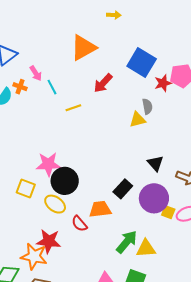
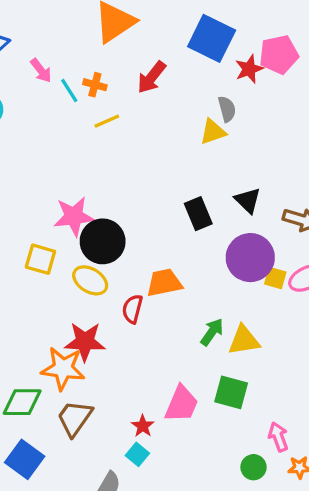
orange cross: (20, 87) -> (95, 85), moved
black rectangle: (123, 189) -> (198, 214), moved, turned -60
red semicircle: (79, 224) -> (132, 309), turned 60
green arrow: (127, 242) -> (212, 332), size x0.7

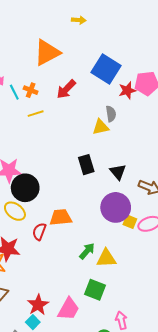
black rectangle: (198, 214) -> (86, 165), moved
pink trapezoid: (181, 404) -> (68, 309), moved
red star: (143, 426) -> (38, 305), size x1.5

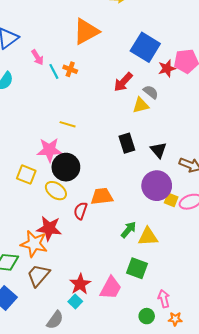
red arrow: (66, 89) -> (123, 82), moved
yellow line: (36, 114) -> (68, 124), moved, turned 35
gray semicircle: (111, 114) -> (151, 92), turned -42

